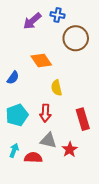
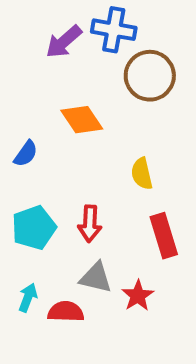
blue cross: (57, 15) -> (114, 30), size x1.5
yellow semicircle: (56, 88) -> (142, 174), moved

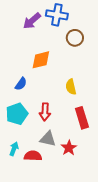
brown circle: (150, 76) -> (75, 38), size x0.7
orange diamond: (82, 120) -> (41, 60), turned -70
blue semicircle: (26, 154) -> (21, 84), moved

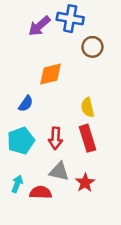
red rectangle: (82, 118) -> (88, 138), moved

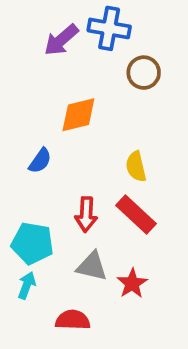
red rectangle: (88, 138) -> (136, 214), turned -30
cyan pentagon: (21, 141) -> (32, 243), moved, turned 30
red semicircle: (41, 192) -> (73, 320), moved

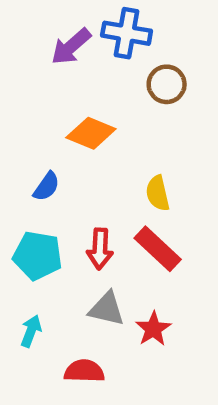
orange diamond: (78, 115) -> (91, 133), turned 36
cyan pentagon: (32, 243) -> (38, 255), moved

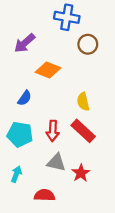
purple arrow: (71, 46) -> (25, 43), moved

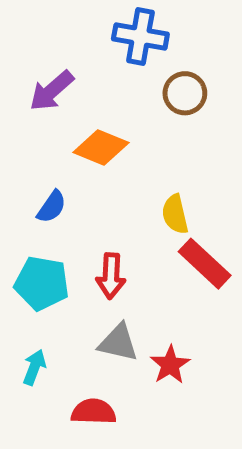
red rectangle: (83, 131) -> (205, 264), moved

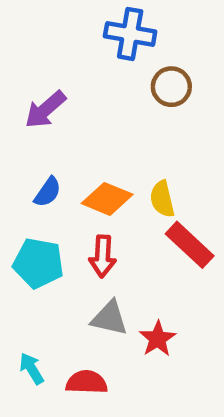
purple arrow: (52, 91) -> (45, 110), moved
orange diamond: (101, 148) -> (107, 199), moved
cyan arrow: (34, 367) -> (32, 369), moved, turned -52

